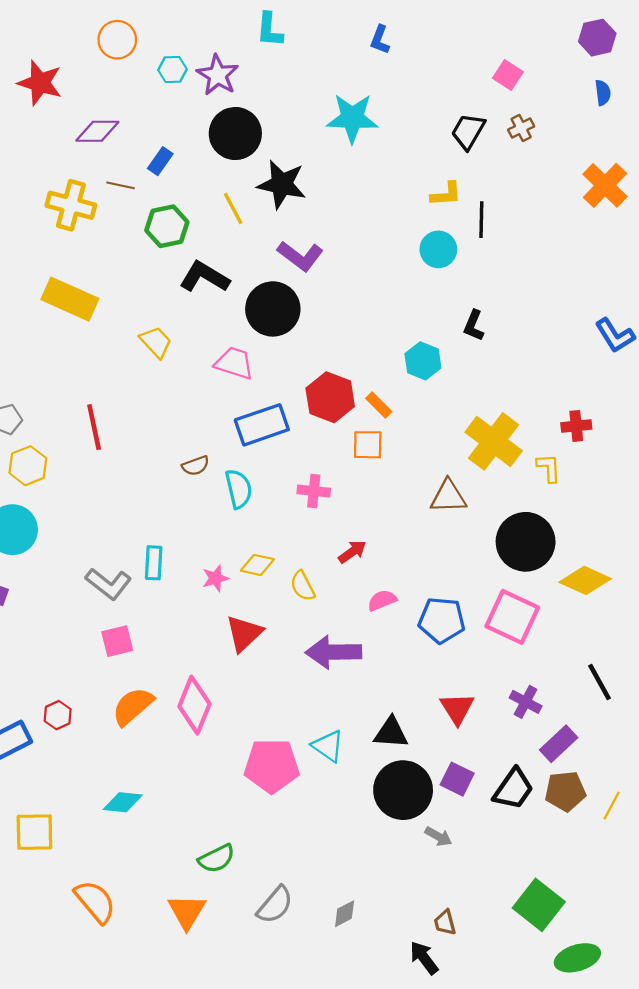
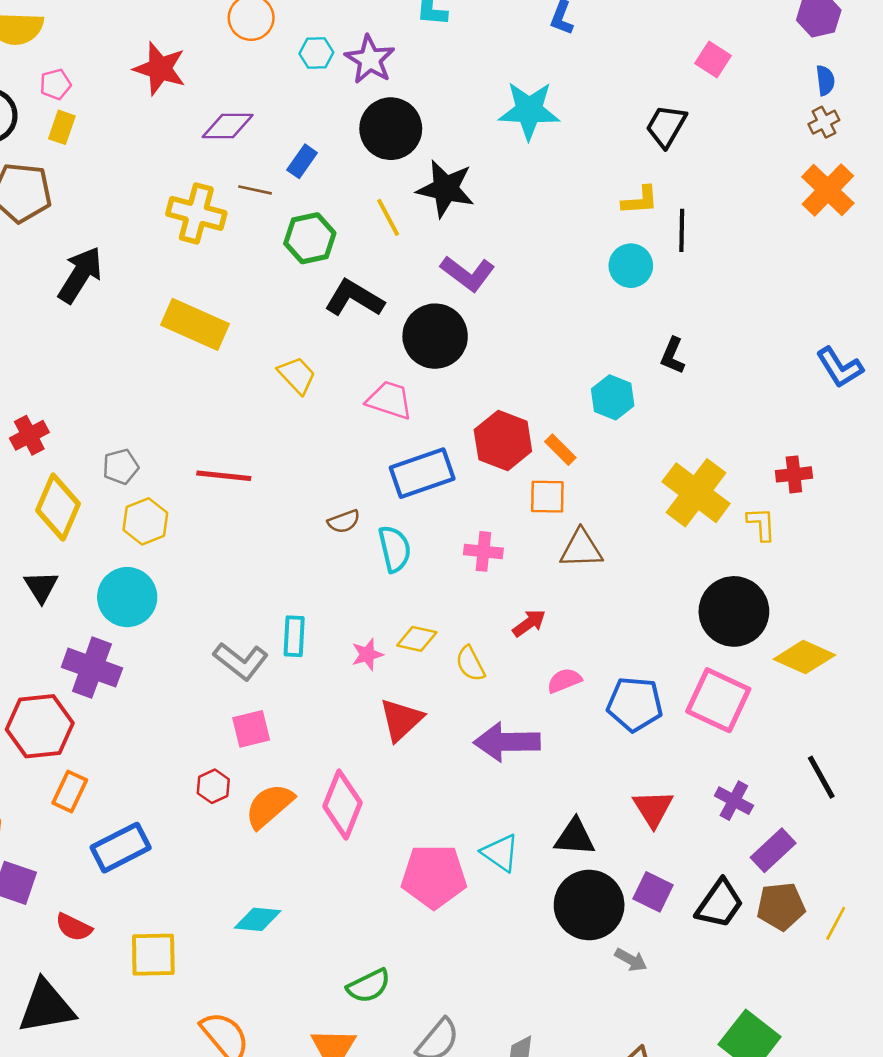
brown cross: (521, 128) -> (824, 122), moved
red line: (94, 427) -> (224, 476), turned -72
brown triangle: (448, 497) -> (581, 549), moved
red hexagon: (58, 715) -> (213, 786), moved

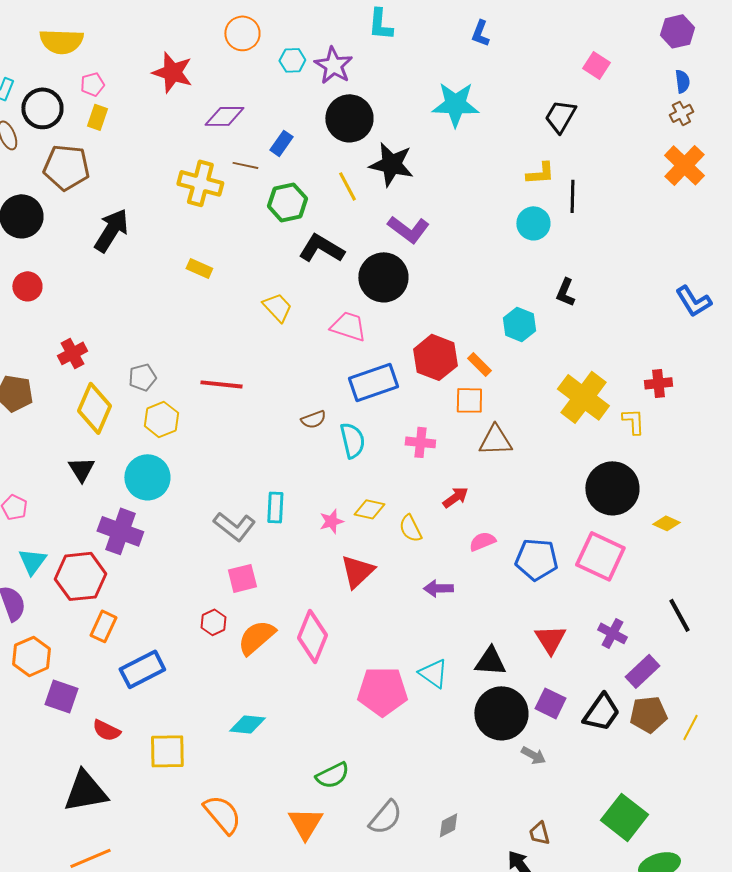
yellow rectangle: (195, 324) -> (199, 268), size x0.5
yellow diamond: (804, 657) -> (666, 523), size x0.6
purple arrow: (507, 742) -> (438, 588), size x0.6

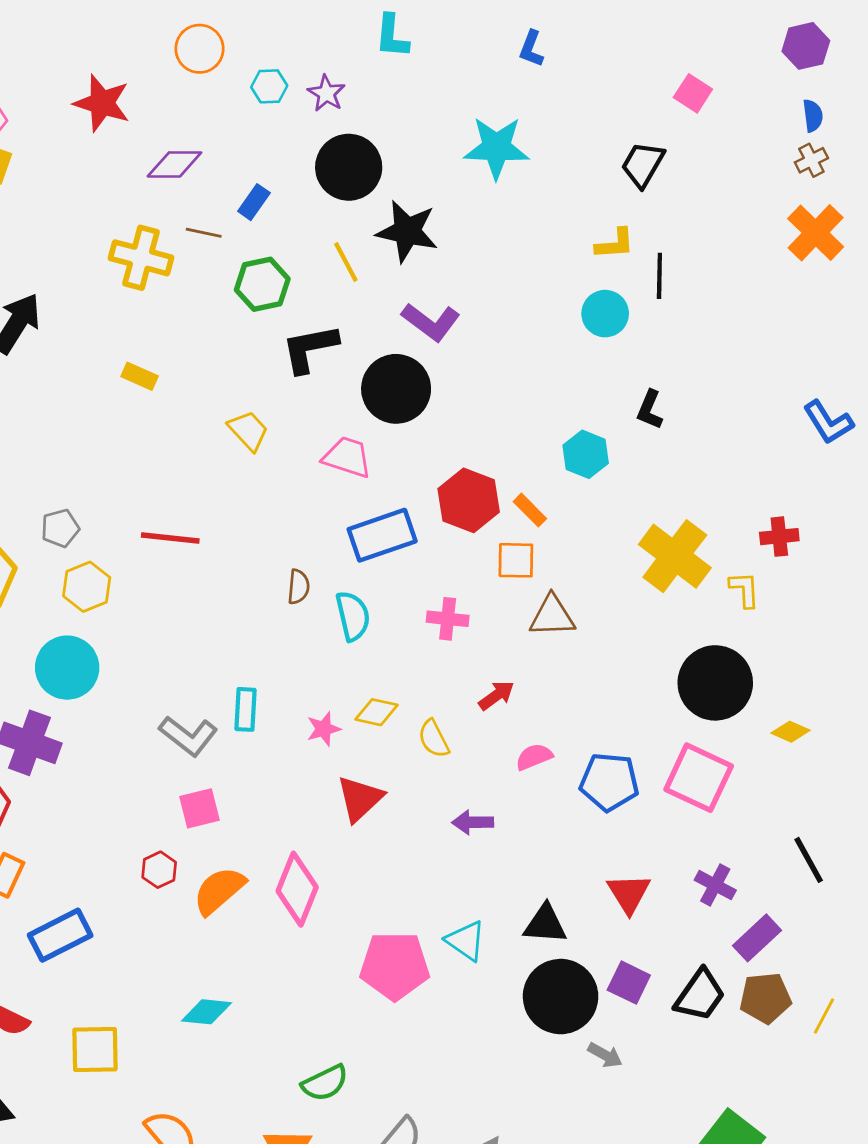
purple star: (333, 65) -> (326, 93), size x0.7
black L-shape: (321, 248) -> (310, 348), turned -42
brown semicircle: (313, 419) -> (298, 587), turned -65

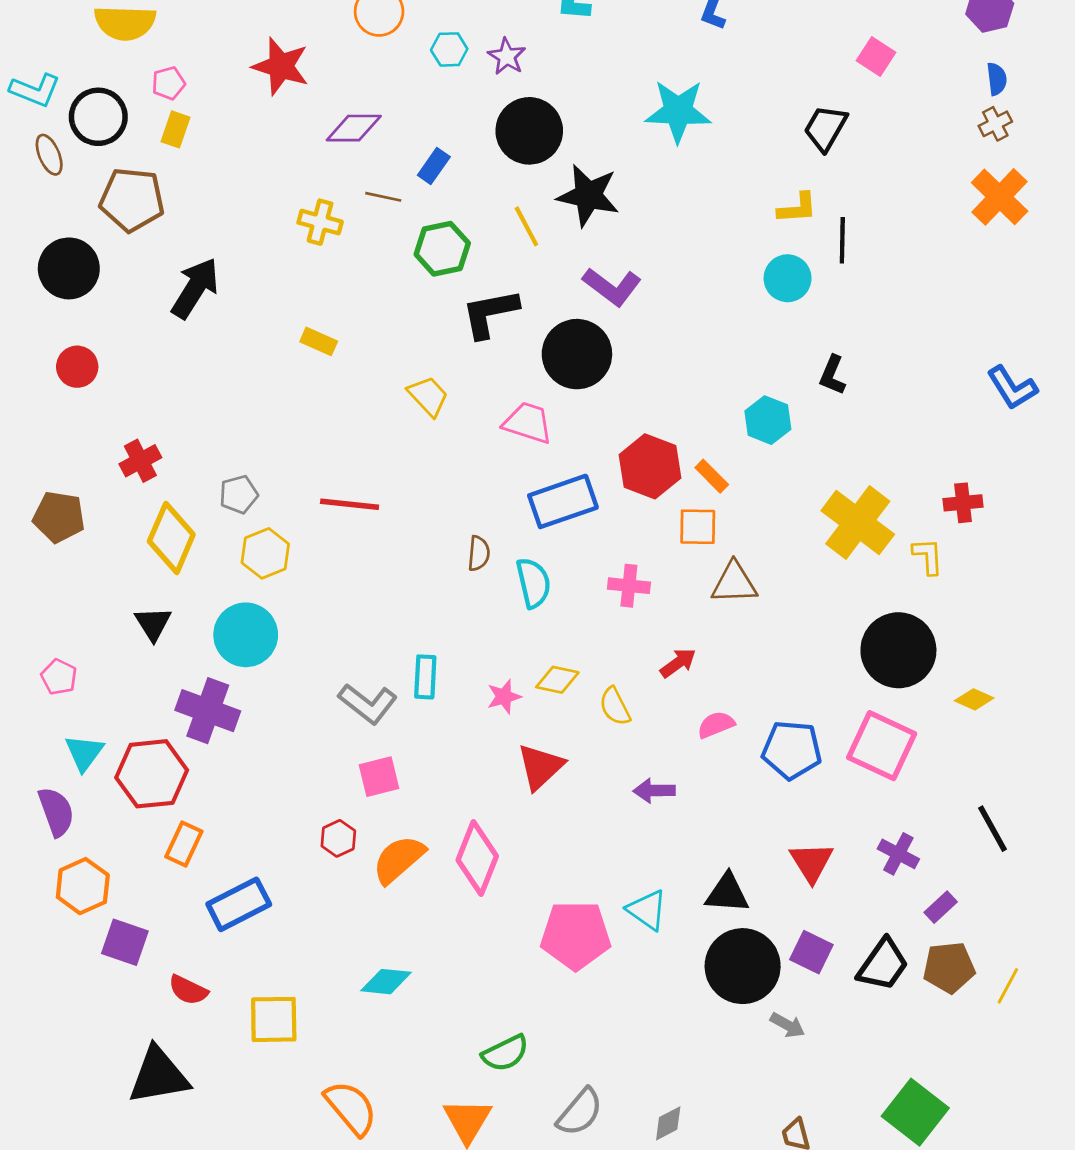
yellow cross: (141, 258) -> (320, 222), size x0.7
purple rectangle: (757, 938) -> (941, 907), size x0.7

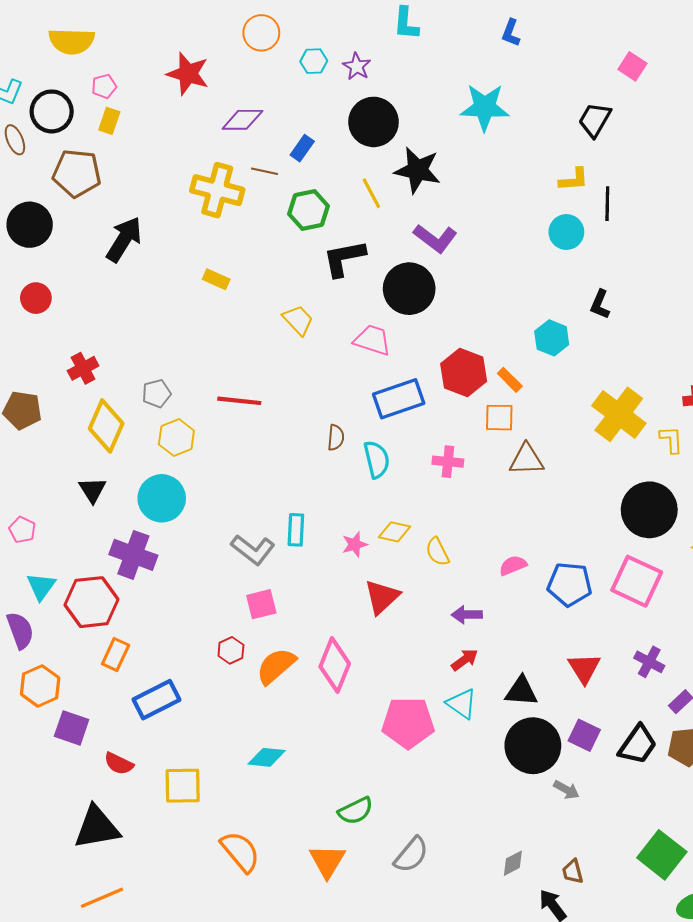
yellow cross: (320, 222) -> (217, 190), size x1.6
red arrow: (678, 663) -> (465, 660), moved
gray diamond: (668, 1123) -> (513, 863), moved

